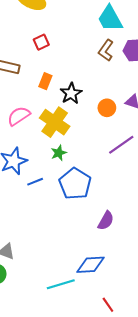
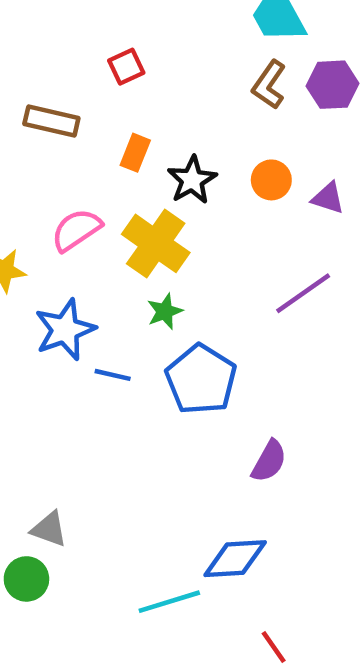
orange circle: (107, 108) -> (271, 180), moved
blue line: (35, 182) -> (113, 375), turned 35

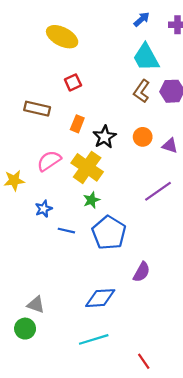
blue star: (65, 330) -> (44, 209), size x0.6
blue diamond: (235, 559) -> (100, 298), moved

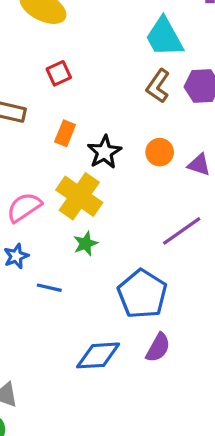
pink semicircle: (49, 161) -> (24, 207), moved
blue pentagon: (109, 233) -> (142, 294), moved
blue diamond: (100, 298) -> (98, 355), moved

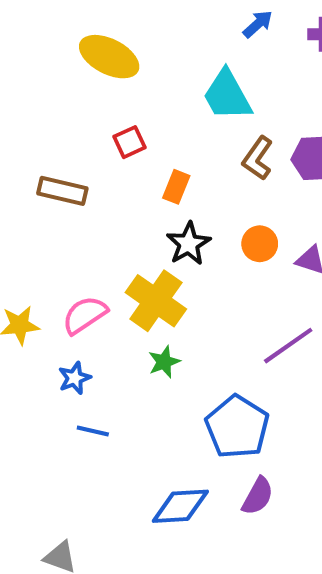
cyan trapezoid: (164, 37) -> (227, 95), moved
orange rectangle: (65, 133) -> (176, 187), moved
blue line: (49, 288) -> (93, 431), moved

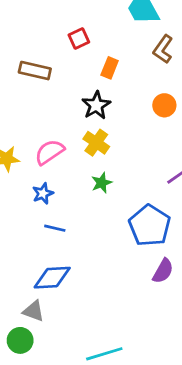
black star: (188, 244) -> (96, 105), moved
yellow cross: (156, 301) -> (96, 143), size x0.7
blue diamond: (180, 506) -> (52, 278), moved

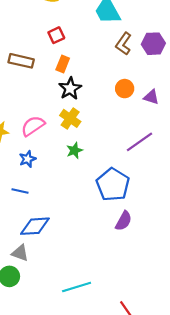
orange rectangle: (110, 68) -> (63, 64), moved
blue line: (55, 228) -> (20, 191), moved

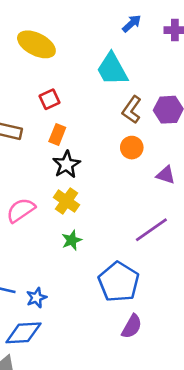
orange circle: (125, 89) -> (132, 148), moved
blue star: (27, 159) -> (36, 298), moved

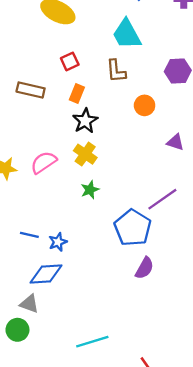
brown L-shape: (132, 110) -> (116, 71), moved, turned -40
purple triangle: (166, 175) -> (175, 142), moved
purple line: (151, 230) -> (162, 199), moved

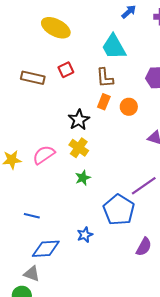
brown rectangle: (31, 90) -> (33, 78), moved
orange rectangle: (77, 94) -> (104, 102), moved
blue star: (58, 242) -> (85, 235), moved
purple semicircle: (145, 268) -> (144, 247), moved

